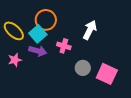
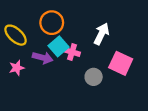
cyan square: (38, 34) -> (59, 46), moved
pink square: (107, 74) -> (121, 63), moved

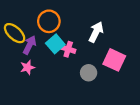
purple arrow: (43, 58) -> (30, 45), moved, turned -78
pink star: (17, 68) -> (27, 67), moved

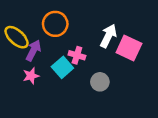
cyan square: (55, 44) -> (62, 67), moved
pink square: (114, 60) -> (129, 48), moved

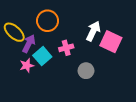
pink cross: (77, 55) -> (66, 48), turned -32
cyan square: (62, 67) -> (42, 56), moved

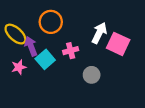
purple arrow: (29, 44) -> (31, 46), turned -48
pink star: (27, 65) -> (19, 67), moved

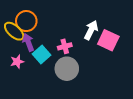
orange circle: (51, 22) -> (26, 21), moved
gray circle: (92, 75) -> (67, 69), moved, size x1.5

